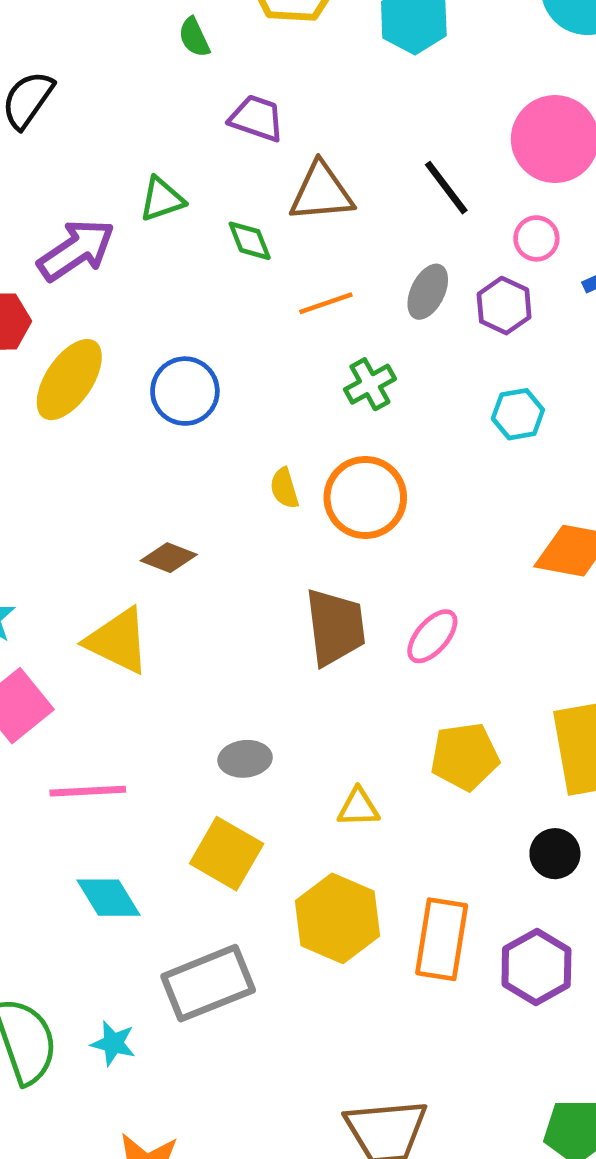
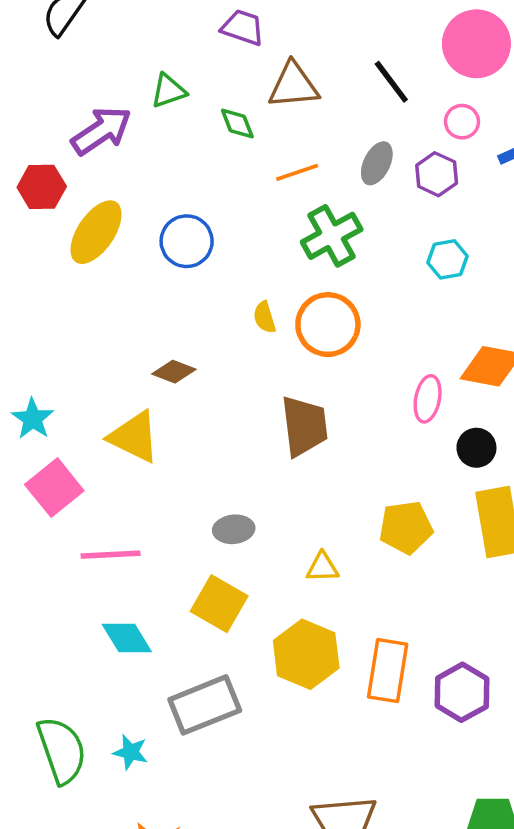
green cross: (370, 384) -> (332, 236), size x1.5
pink ellipse: (432, 636) -> (428, 399), moved, turned -30
black circle: (555, 854) -> (476, 448), moved

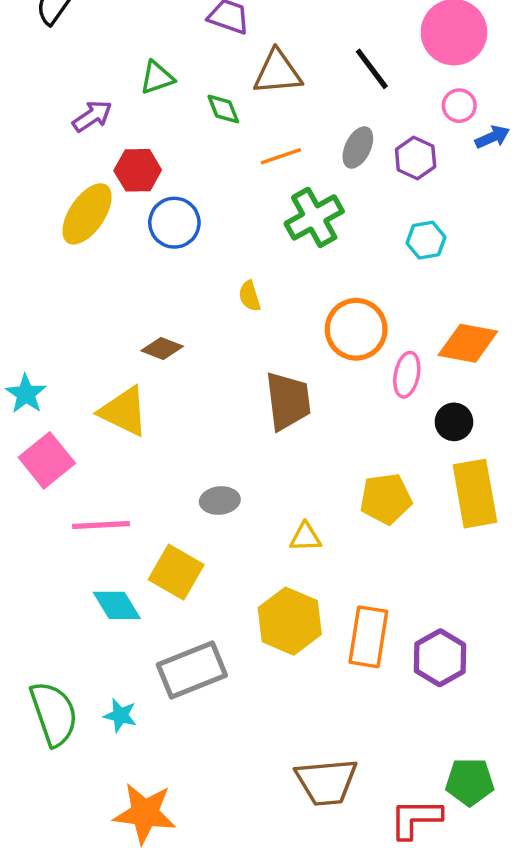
pink circle: (462, 122) -> (459, 106), moved
purple arrow: (101, 131) -> (92, 116), size x0.7
red hexagon: (42, 187) -> (138, 170), moved
orange circle: (328, 325) -> (356, 329), moved
yellow square: (219, 604) -> (176, 572), moved

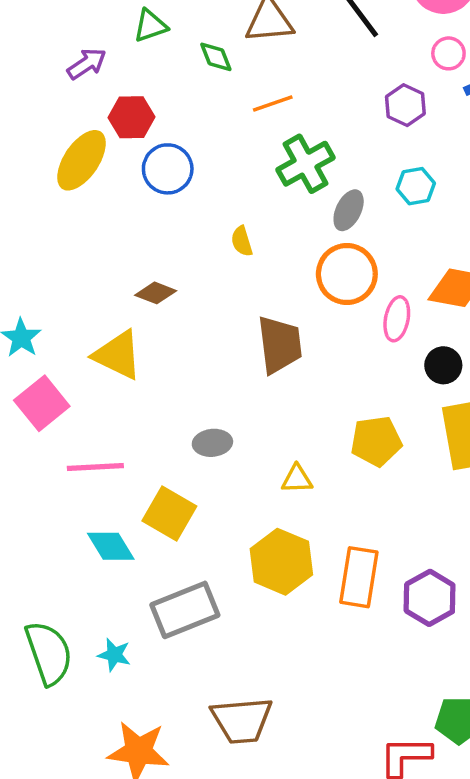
gray ellipse: (358, 148) -> (349, 210), moved
brown trapezoid: (326, 782) -> (242, 720), moved

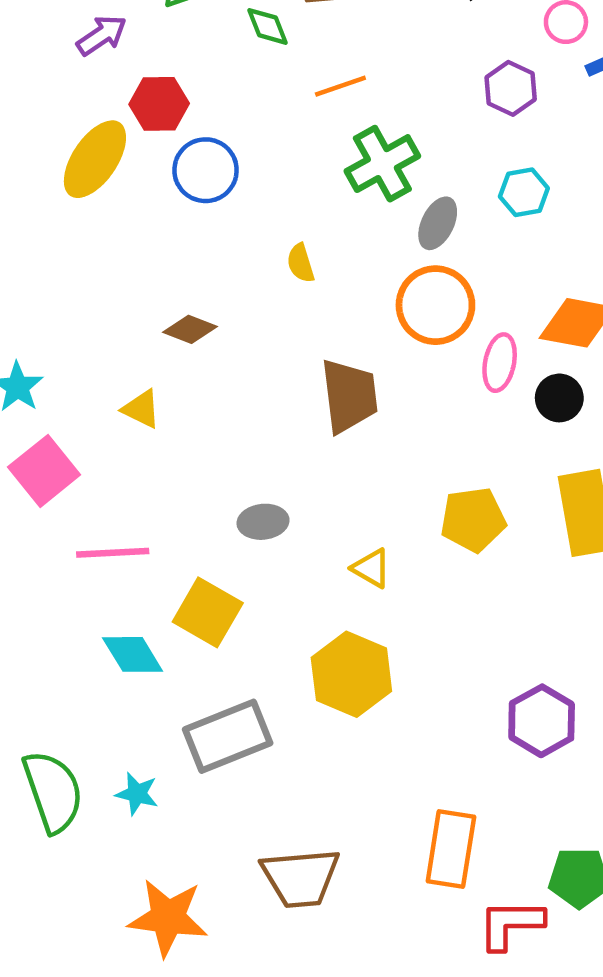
yellow triangle: (118, 355) -> (141, 409), size x0.6
black circle: (443, 365) -> (559, 398), moved
yellow triangle: (297, 479) -> (371, 568), turned 32
orange rectangle: (359, 577) -> (451, 849), moved

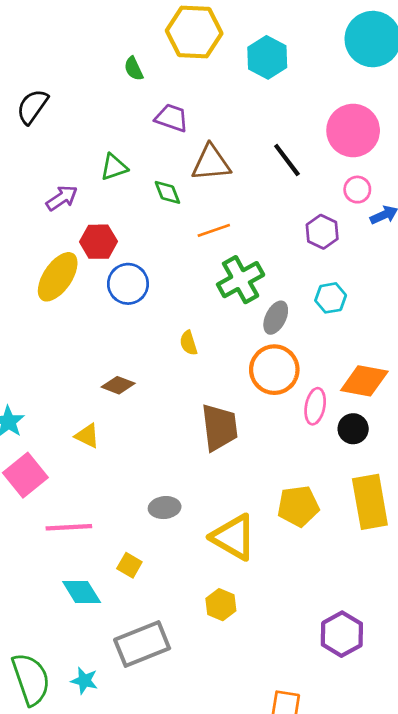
yellow triangle: (371, 568) -> (234, 537), size x1.8
yellow square: (208, 612) -> (129, 565), size x0.6
yellow hexagon: (351, 674) -> (221, 605), size x0.6

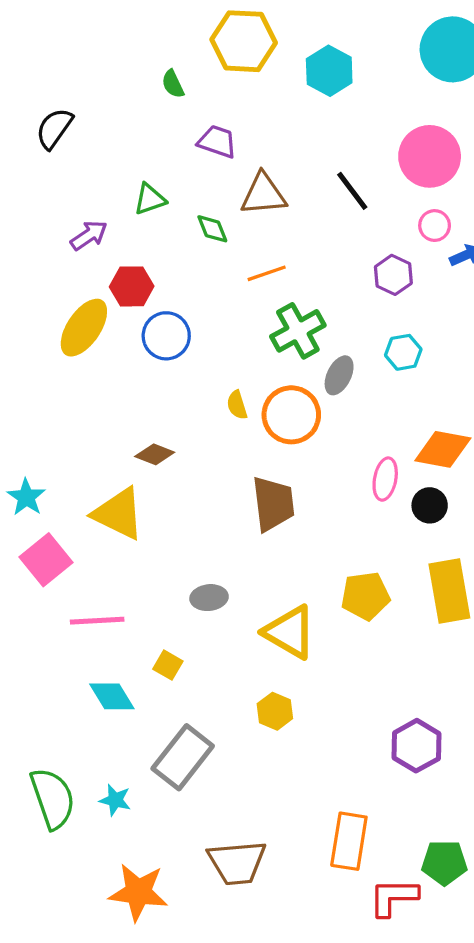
orange circle: (274, 370) -> (291, 415), moved
yellow triangle: (87, 436) -> (118, 514), size x1.8
gray rectangle: (142, 644) -> (183, 757), turned -30

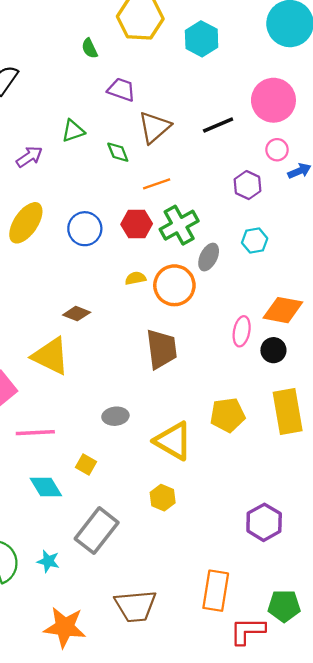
black line: (352, 191) -> (218, 125), turned -76
brown triangle: (263, 194) -> (154, 127), turned -36
red hexagon: (132, 286) -> (137, 224), moved
yellow semicircle: (237, 405) -> (136, 278), turned 96

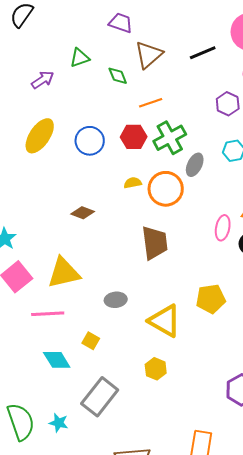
yellow triangle: (51, 356) -> (64, 273), moved, turned -39

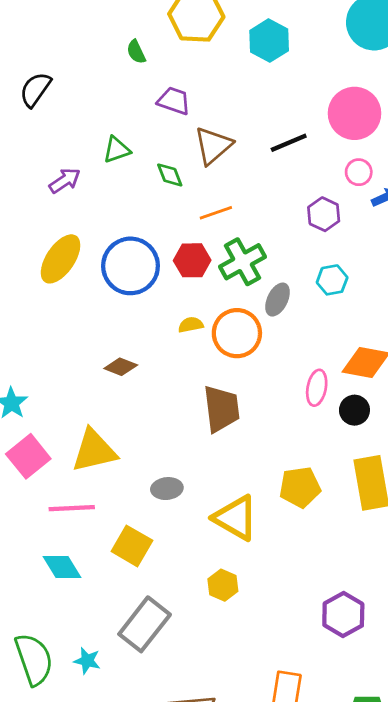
blue circle: (90, 141) -> (131, 266), size x1.4
yellow square: (91, 341) -> (132, 546), size x1.6
cyan diamond: (57, 360) -> (62, 567), moved

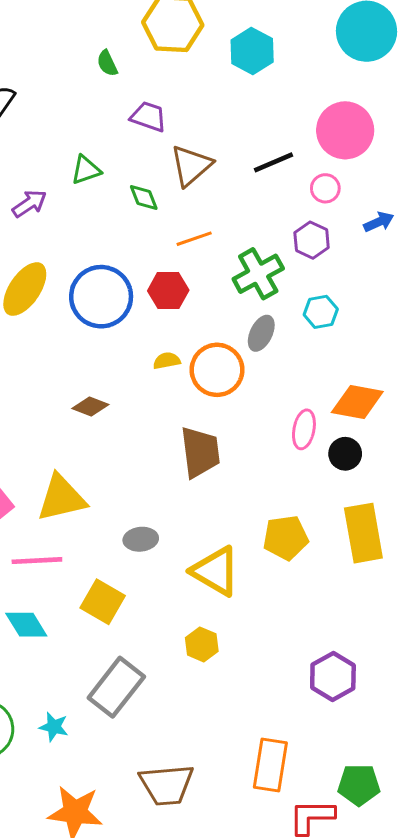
pink circle: (359, 172) -> (325, 188), moved
green cross: (243, 262) -> (258, 274), moved

